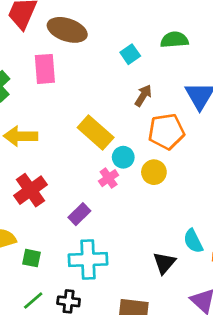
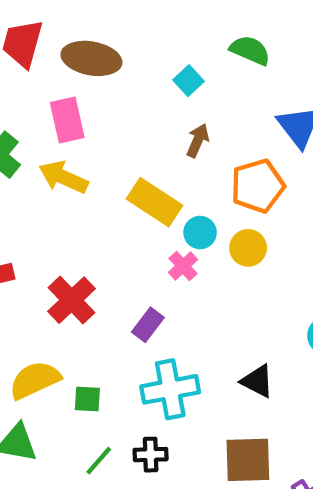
green semicircle: (174, 40) -> (250, 50), turned 36
brown arrow: (143, 96) -> (198, 140), moved
yellow arrow: (21, 136) -> (63, 177), moved, turned 32
black triangle: (164, 263) -> (257, 381), moved, turned -35

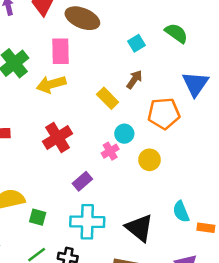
yellow arrow: (63, 177) -> (51, 84), turned -52
yellow rectangle: (155, 202) -> (108, 98), moved, size x0.7
yellow circle: (248, 248) -> (149, 160), moved
red cross: (72, 300) -> (58, 137), moved
black triangle: (257, 381) -> (139, 228), size x1.4

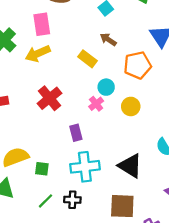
brown arrow: (134, 79) -> (108, 40), turned -84
purple rectangle: (82, 181) -> (76, 133), turned -56

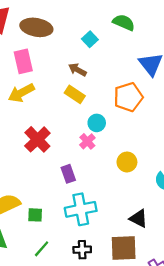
brown arrow: (108, 40) -> (77, 70), moved
yellow circle: (131, 106) -> (127, 162), moved
black triangle: (130, 166) -> (139, 218), moved, size x0.7
black cross: (72, 200) -> (82, 250), moved

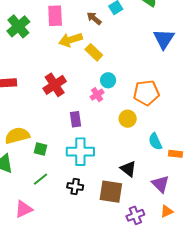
brown arrow: (77, 70) -> (94, 18), moved
yellow arrow: (21, 93) -> (71, 40), moved
orange pentagon: (128, 97) -> (146, 93), moved

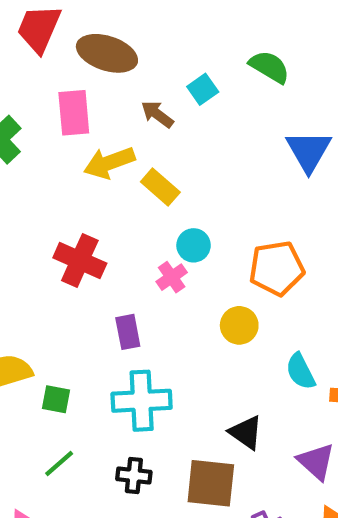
red cross: (55, 85) -> (80, 261), turned -30

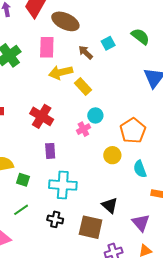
orange pentagon: (277, 268) -> (133, 131), turned -30
purple rectangle: (128, 332) -> (50, 151), moved
cyan semicircle: (301, 371) -> (140, 169), moved

